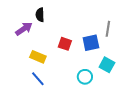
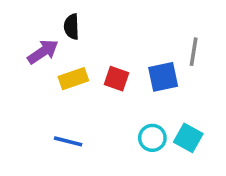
yellow rectangle: (38, 57) -> (73, 79), moved, turned -42
cyan square: (107, 65) -> (188, 138), moved
blue line: (38, 79) -> (68, 141), turned -35

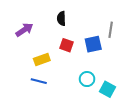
black semicircle: (72, 27) -> (61, 18), moved
yellow rectangle: (73, 79) -> (42, 60), moved
cyan square: (188, 138) -> (108, 89), moved

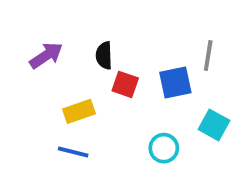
black semicircle: (61, 18) -> (104, 55), moved
cyan square: (108, 89) -> (214, 125), moved

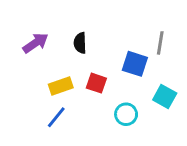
blue square: (175, 82) -> (135, 64), turned 30
red square: (125, 84) -> (96, 83), moved
blue line: (73, 152) -> (56, 117), turned -65

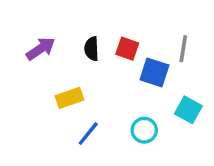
red square: (96, 83) -> (127, 49), moved
blue line: (56, 117) -> (88, 134), moved

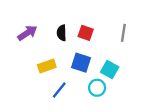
blue square: (154, 72) -> (81, 63), moved
cyan square: (188, 110) -> (110, 69), moved

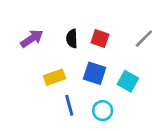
gray line: (123, 33) -> (144, 39), turned 36
cyan circle: (97, 88) -> (103, 111), moved
blue line: (59, 90) -> (69, 105), turned -54

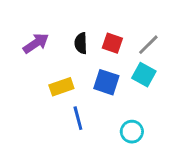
gray line: (144, 39) -> (148, 45), moved
cyan square: (128, 81) -> (144, 75), moved
cyan circle: (103, 111) -> (132, 132), moved

